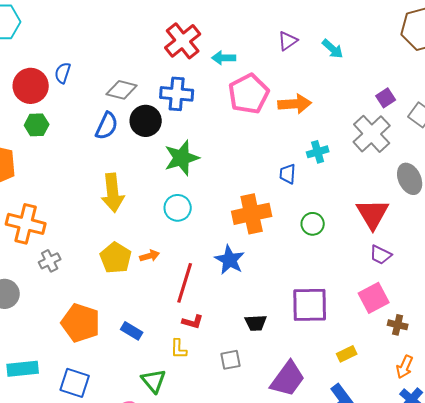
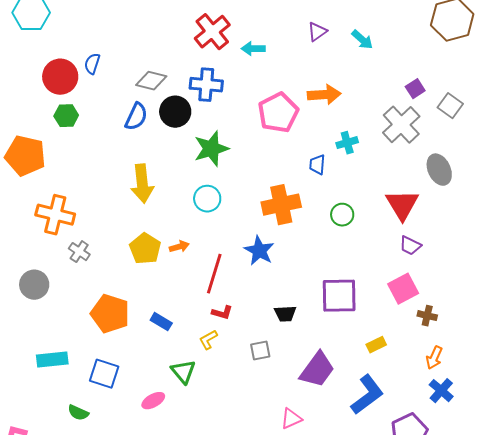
pink pentagon: (249, 94) -> (278, 113), moved
gray cross: (50, 261) -> (79, 252), turned -30
yellow L-shape: (179, 349) -> (208, 340), turned 60

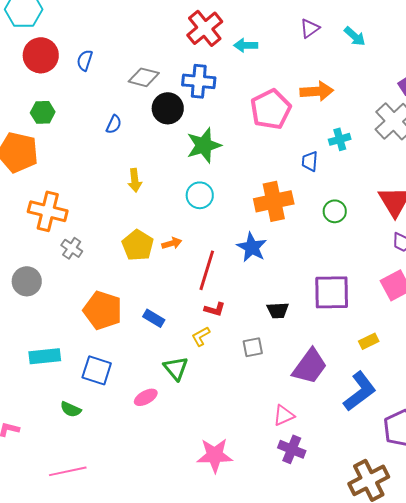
red circle: (60, 77) -> (41, 55), moved
green hexagon: (66, 116) -> (43, 112), moved
blue semicircle: (136, 117) -> (114, 124), moved, size x0.7
yellow arrow: (142, 184) -> (135, 180), size x0.6

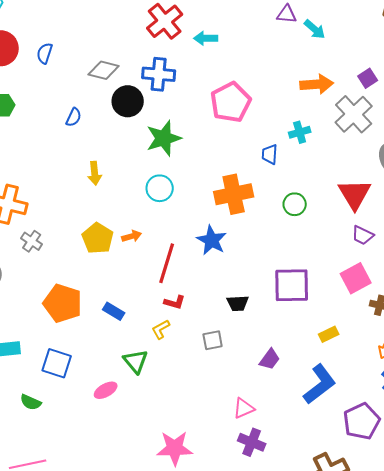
purple triangle: (310, 28) -> (287, 14), moved, turned 40
orange arrow: (317, 91) -> (317, 84), moved
purple trapezoid: (310, 366) -> (270, 359), size x0.6

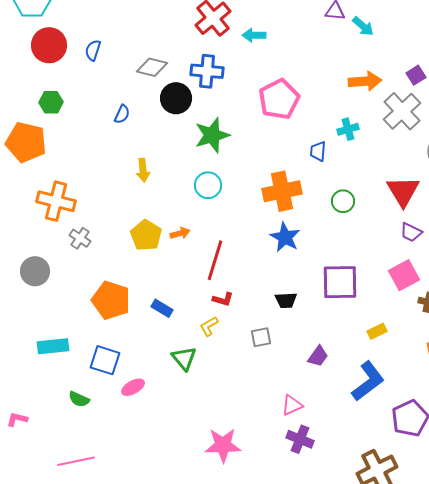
blue star: (212, 240) -> (285, 237), moved
pink ellipse: (106, 390) -> (133, 387), moved

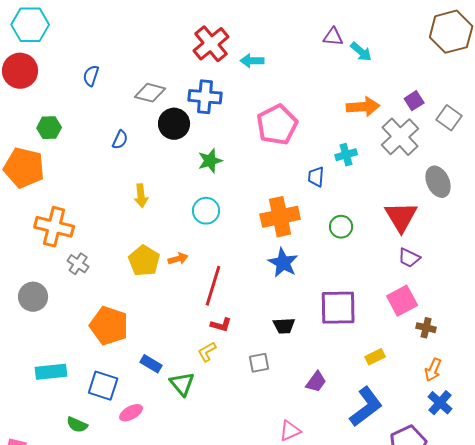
red circle: (49, 45) -> (20, 71), moved
green star: (212, 135) -> (210, 161), size x0.7
blue rectangle: (162, 308) -> (151, 364), moved

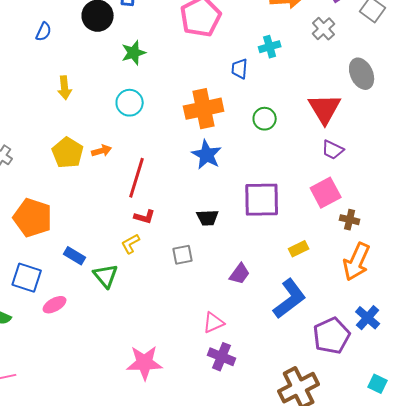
gray cross: (400, 137) -> (324, 29), size x0.6
orange arrow: (433, 370) -> (357, 262), size x1.6
blue cross: (440, 403) -> (368, 318), moved

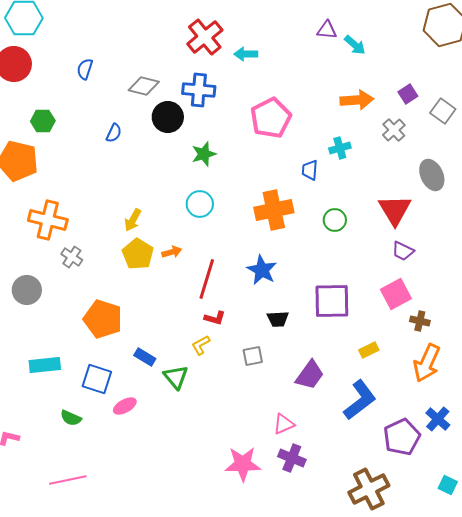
yellow arrow: (65, 88) -> (133, 220), moved, turned 35
blue star: (207, 155) -> (262, 270), moved
purple trapezoid: (240, 274) -> (310, 375), size x1.4
pink star: (145, 363) -> (243, 464), moved

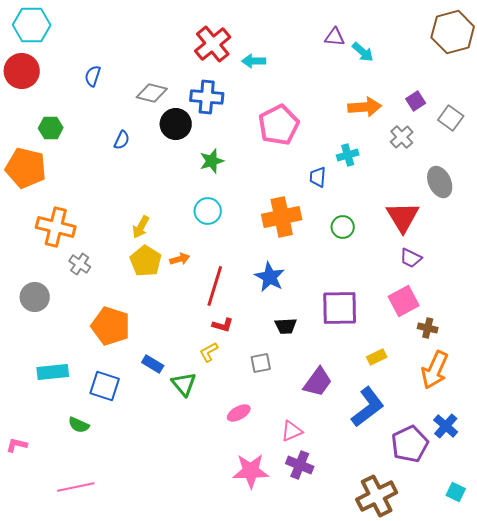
pink ellipse: (125, 406) -> (239, 413), moved

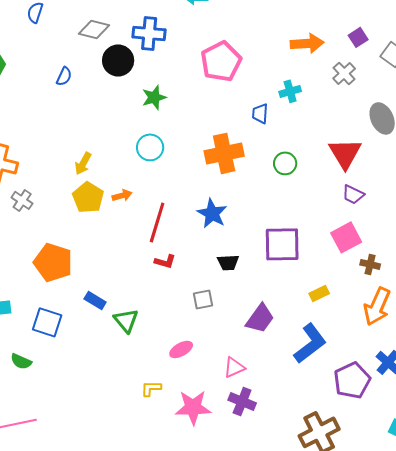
yellow L-shape: (209, 352) -> (151, 388), moved, turned 30

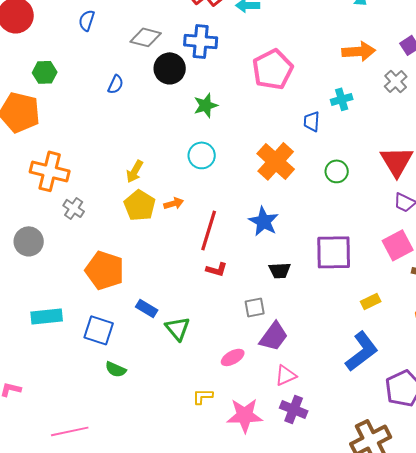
orange cross: (224, 153) -> (276, 161), turned -36
purple trapezoid: (260, 318) -> (274, 336), moved
green semicircle: (21, 361) -> (116, 369), moved

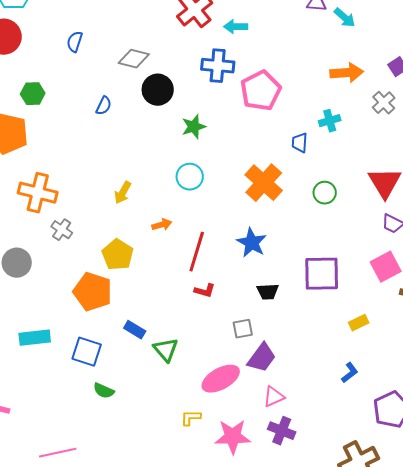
blue cross: (201, 41) -> (218, 66), moved
yellow pentagon: (140, 205) -> (118, 255), moved
blue L-shape: (362, 351) -> (350, 373), size x0.5
pink ellipse: (233, 357) -> (221, 379), size x1.6

